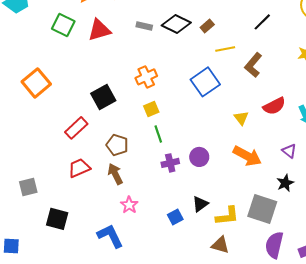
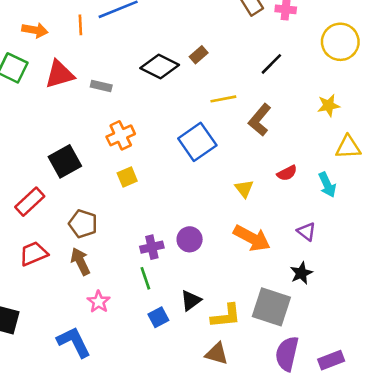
gray rectangle: (144, 26) -> (101, 86), moved
brown rectangle: (207, 26) -> (199, 55), moved
red semicircle: (274, 106) -> (287, 173), size x0.7
green line: (158, 134) -> (145, 278), moved

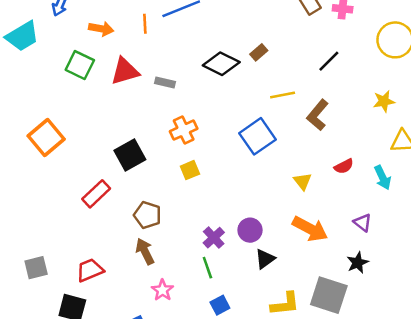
purple cross: (152, 247) -> (214, 238), turned -30
red trapezoid: (34, 254) -> (90, 270), moved
black triangle: (191, 300) -> (265, 259), moved

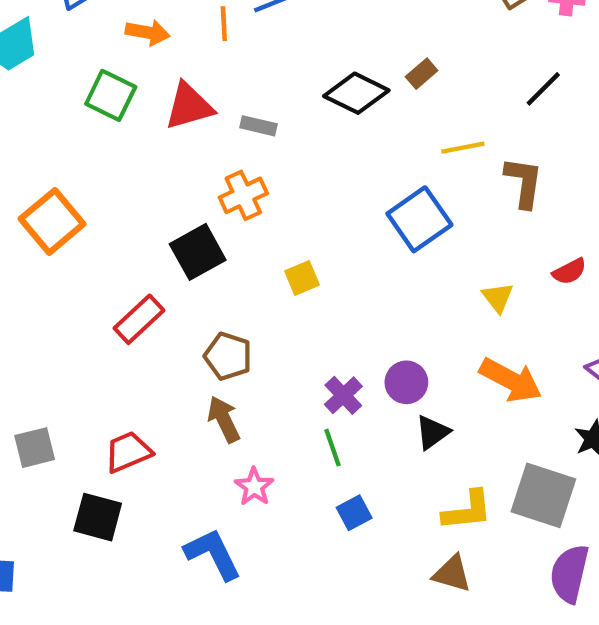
brown L-shape: (318, 115) -> (524, 182), turned 148
orange cross: (184, 130) -> (243, 195), moved

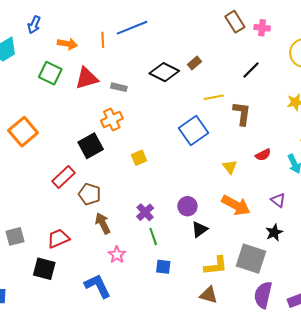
brown pentagon: (228, 356) -> (90, 194), moved
purple cross: (343, 395) -> (145, 212), moved
blue square: (354, 513) -> (163, 267), turned 35

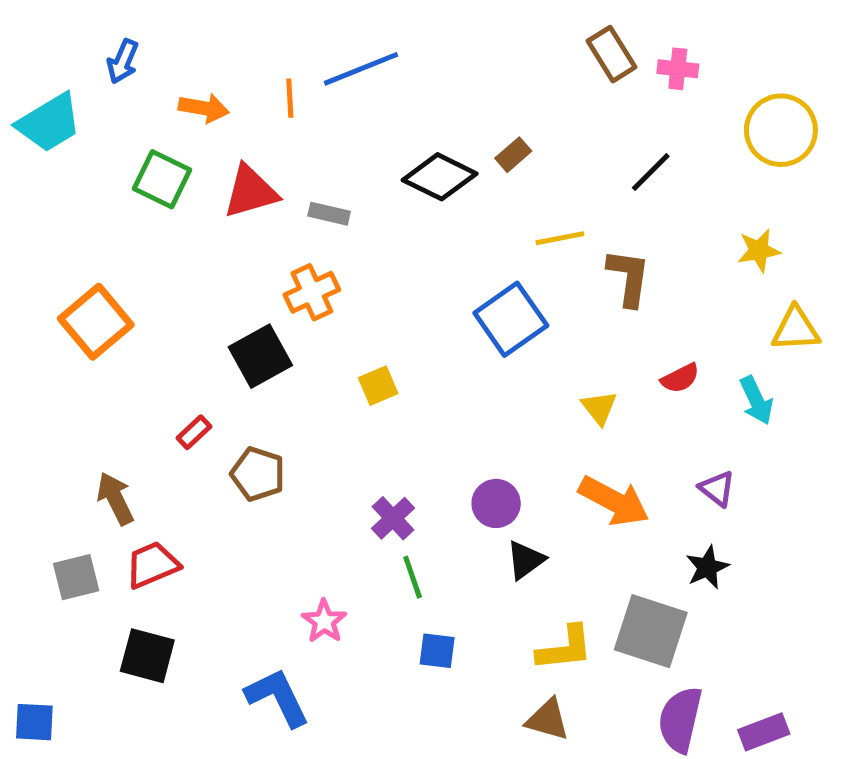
red rectangle: (63, 177) -> (194, 432), size x0.6
brown arrow: (103, 223) -> (115, 499), moved
red trapezoid: (58, 238) -> (152, 565), moved

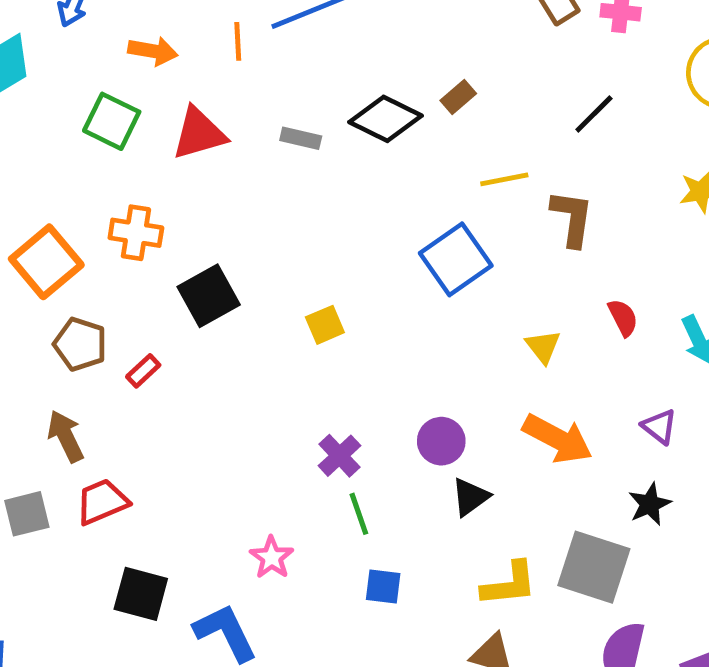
gray rectangle: (329, 214) -> (301, 138), moved
orange cross: (312, 292) -> (136, 233), moved, turned 34
red semicircle: (680, 378) -> (623, 318), turned -90
brown pentagon: (258, 474) -> (80, 344), moved
black square: (147, 656) -> (141, 594), moved

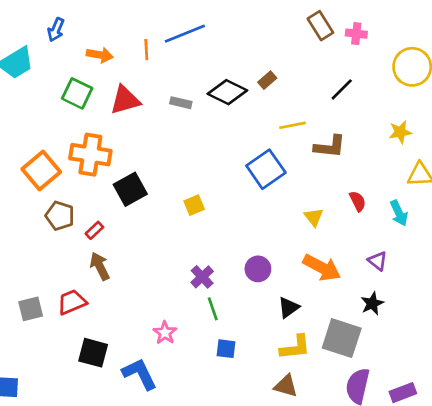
brown L-shape: (572, 218) -> (330, 147), turned 88
orange cross: (136, 233) -> (90, 155), size x1.4
brown arrow: (66, 436) -> (100, 266), moved
black triangle: (470, 497) -> (289, 307), moved

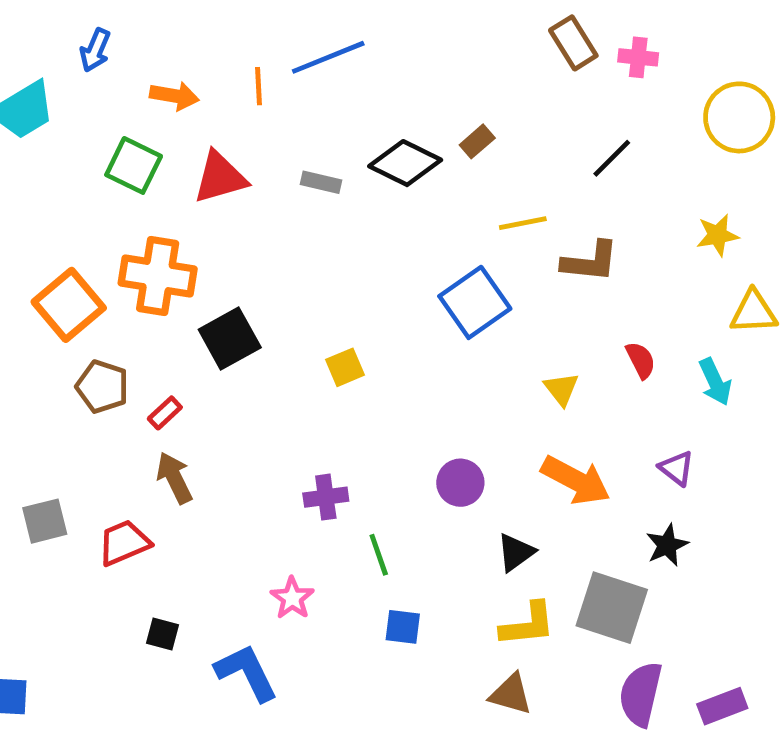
purple cross: (202, 277) -> (326, 497), moved, turned 35
gray square: (31, 309) -> (45, 521), moved
black square: (93, 353) -> (162, 634), size x0.6

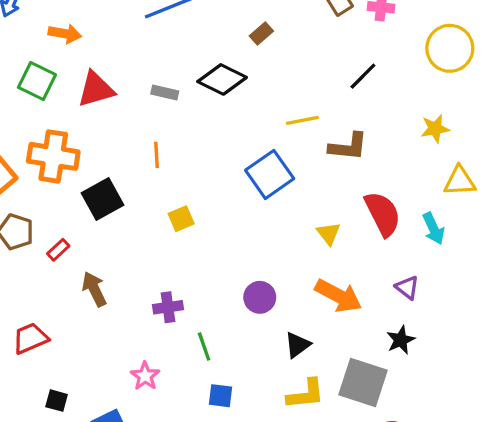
orange line: (259, 86) -> (157, 155), moved
brown rectangle: (477, 141) -> (261, 34), moved
red semicircle: (641, 360) -> (383, 214), size x1.8
brown arrow: (174, 478) -> (94, 289), moved

